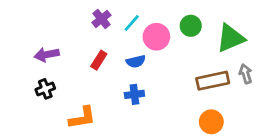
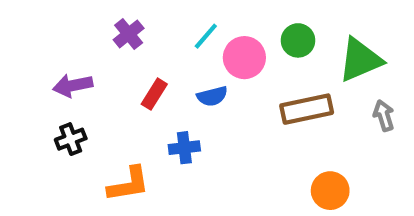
purple cross: (102, 19) -> (129, 34), moved
brown rectangle: (213, 81) -> (307, 109), moved
blue cross: (134, 94) -> (184, 148), moved

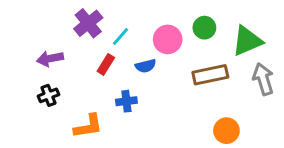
purple cross: (129, 34) -> (88, 23), size x1.4
cyan line: (206, 36) -> (121, 36), moved
gray arrow: (384, 116) -> (263, 79), size x1.5

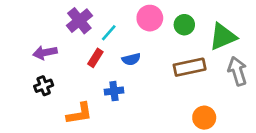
pink circle: (168, 39) -> (150, 18), moved

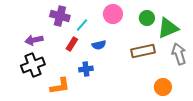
purple cross: (79, 21) -> (60, 16), turned -36
green circle: (184, 25) -> (147, 18), moved
black cross: (44, 86) -> (33, 65), size x1.6
orange circle: (204, 118) -> (163, 87), moved

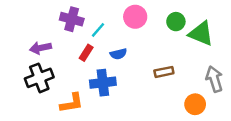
green triangle: (168, 28) -> (201, 34), turned 45
brown rectangle: (143, 51) -> (164, 72), moved, size x0.7
gray arrow: (179, 54) -> (214, 79), moved
blue cross: (86, 69) -> (103, 83), size x1.5

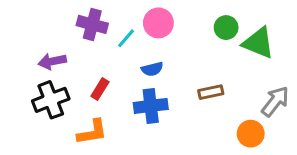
pink circle: (135, 17) -> (158, 23), moved
red rectangle: (86, 53) -> (100, 89), moved
gray arrow: (214, 79) -> (275, 101), turned 55
blue cross: (103, 83) -> (151, 106), moved

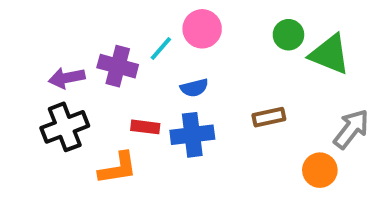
purple cross: (92, 24) -> (118, 66), moved
red rectangle: (100, 89) -> (145, 127), moved, turned 65

